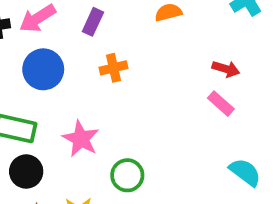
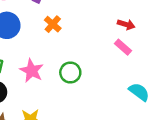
orange cross: (114, 68) -> (53, 24), turned -35
green circle: (127, 175) -> (70, 72), moved

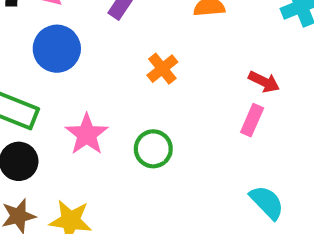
orange cross: (53, 24) -> (162, 69), moved
pink rectangle: (123, 47) -> (252, 120), turned 63

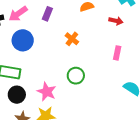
red arrow: (264, 82) -> (116, 21), moved
pink star: (87, 134) -> (47, 92), moved

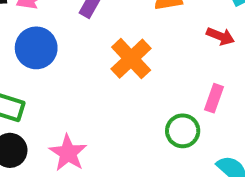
orange cross: (72, 39) -> (131, 59), size x1.5
green circle: (76, 76) -> (183, 131), moved

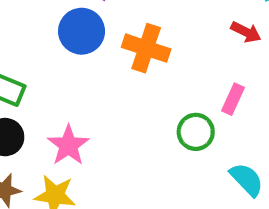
blue circle: (36, 48) -> (82, 31), moved
orange cross: (131, 59) -> (146, 48), turned -33

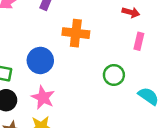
blue circle: (82, 31) -> (40, 60), moved
pink rectangle: (233, 99) -> (139, 41), moved

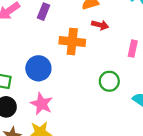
red arrow: (131, 12) -> (100, 25), moved

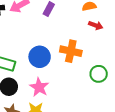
orange cross: (72, 42) -> (71, 51), moved

